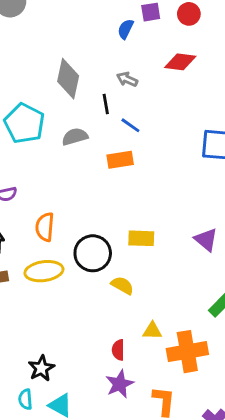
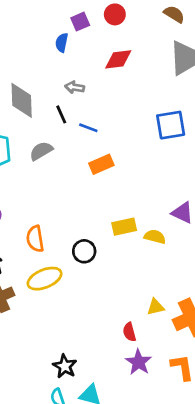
orange rectangle: (120, 160) -> (101, 164), moved
black circle: (93, 253) -> (84, 251), size x0.7
yellow semicircle: (122, 285) -> (155, 237), moved

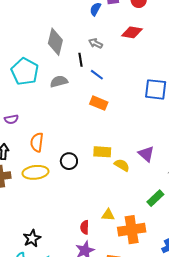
orange rectangle: (101, 164) -> (99, 103), turned 30

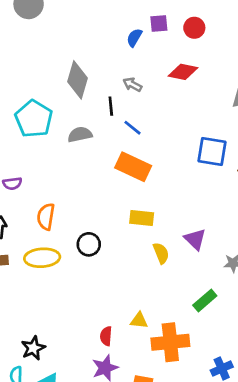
orange rectangle: (99, 103) -> (133, 167), size x1.4
yellow rectangle: (102, 152) -> (142, 218), moved
yellow semicircle: (122, 165) -> (161, 253), turned 35

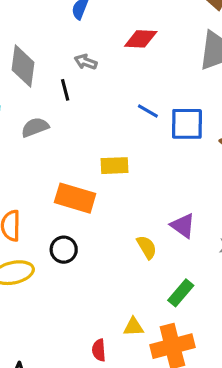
blue line: (132, 128) -> (148, 111), moved
orange rectangle: (133, 167) -> (75, 198), moved
yellow rectangle: (142, 218) -> (115, 166), moved
green rectangle: (205, 300) -> (181, 293), moved

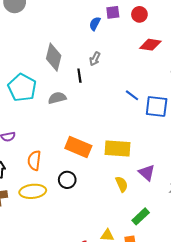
red diamond: (141, 39) -> (150, 45), moved
gray arrow: (86, 62) -> (95, 59), turned -88
yellow rectangle: (115, 166) -> (117, 148), moved, size x1.4

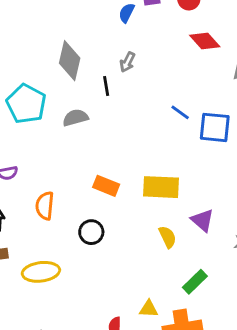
red diamond: (150, 45) -> (205, 41), turned 40
orange rectangle: (78, 147) -> (106, 186), size x0.7
yellow ellipse: (33, 191) -> (41, 272), moved

